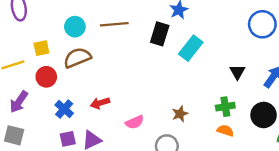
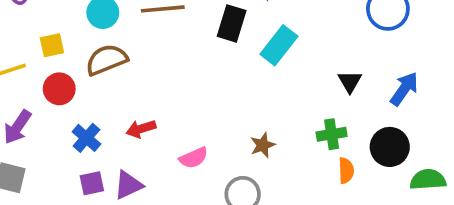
orange semicircle: (225, 131) -> (346, 171), moved, turned 70

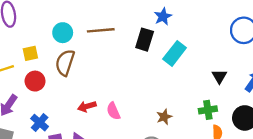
brown semicircle: (106, 60) -> (65, 63), turned -50
blue cross: (86, 138) -> (40, 123), moved
pink semicircle: (194, 158) -> (113, 111), moved, turned 90

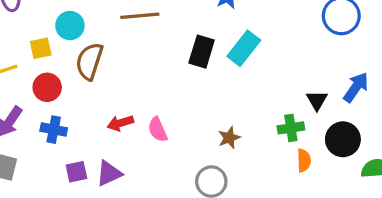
cyan circle: (63, 33) -> (70, 26), moved
black rectangle: (145, 40) -> (202, 52), moved
black triangle: (219, 76) -> (317, 100), moved
blue cross: (40, 123) -> (54, 130), moved, turned -30

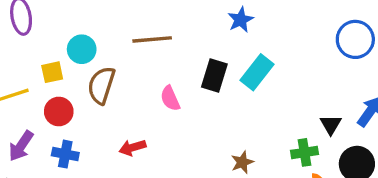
pink semicircle: (158, 130) -> (170, 98), moved

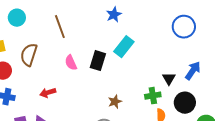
brown line: (152, 39) -> (60, 27), turned 75
cyan circle: (82, 49) -> (17, 18), moved
black rectangle: (214, 75) -> (98, 61), moved

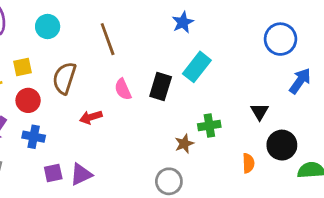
blue arrow: (193, 71) -> (300, 81), moved
red arrow: (48, 93) -> (91, 117), moved
green cross: (153, 96) -> (209, 126), moved

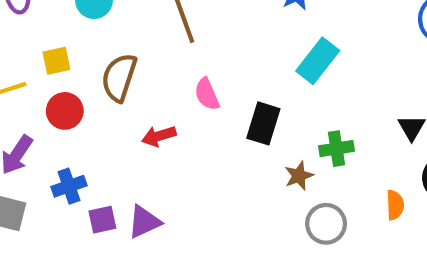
black rectangle: (161, 86) -> (263, 123), moved
blue cross: (34, 137) -> (69, 186), moved, turned -30
gray circle: (169, 181) -> (326, 224), moved

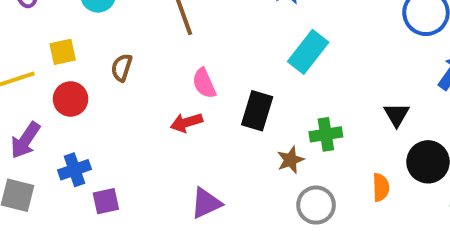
brown semicircle: (119, 77) -> (122, 68), size x0.6
red arrow: (159, 136) -> (186, 123), moved
purple triangle: (144, 222) -> (206, 203), moved

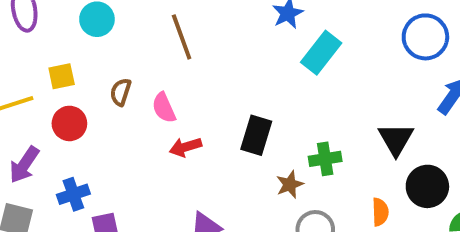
cyan rectangle: (308, 52) -> (321, 53), moved
pink semicircle: (204, 83) -> (164, 108), moved
black triangle: (397, 115) -> (396, 139), size x1.4

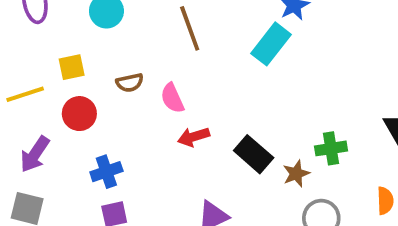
cyan rectangle: (321, 53) -> (271, 44), moved
brown semicircle: (121, 92) -> (130, 83), turned -120
black rectangle: (256, 135) -> (254, 154), moved, turned -66
blue cross: (73, 194) -> (106, 172), moved

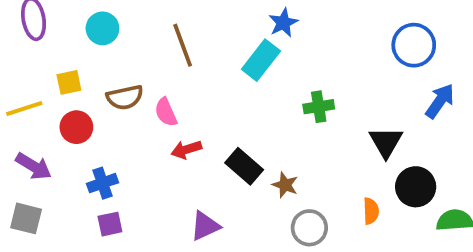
brown semicircle: (130, 83) -> (125, 97), size x1.4
green cross: (331, 148) -> (319, 107), moved
purple arrow: (35, 154) -> (34, 166), turned -93
brown star: (296, 174) -> (285, 185), turned -30

